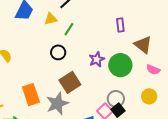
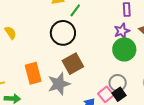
black circle: (58, 52) -> (63, 33), size x1.6
purple star: (97, 59) -> (122, 31), moved

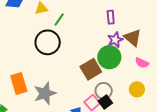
purple star: (122, 31) -> (115, 40), moved
brown square: (73, 64) -> (91, 69), moved

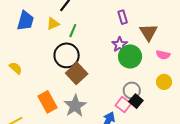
brown triangle: (133, 38) -> (148, 32), turned 30
purple star: (115, 40) -> (120, 45), moved
brown square: (91, 69) -> (77, 73), moved

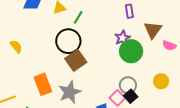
pink semicircle: (163, 55) -> (169, 45), moved

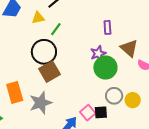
brown triangle: (153, 30) -> (129, 48), turned -30
gray circle: (128, 85) -> (114, 96), moved
black square: (131, 96) -> (101, 112), turned 32

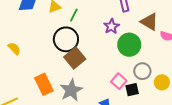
purple star: (98, 53) -> (111, 26), moved
yellow circle: (133, 100) -> (162, 82), moved
pink square: (88, 113) -> (119, 81), moved

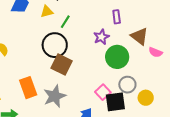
brown square: (75, 58) -> (62, 65), turned -30
black square: (132, 90) -> (115, 102), size x1.5

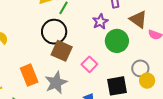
gray circle: (127, 85) -> (140, 68), moved
pink square: (103, 92) -> (89, 64), moved

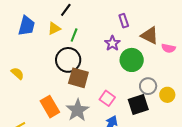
pink square: (89, 64) -> (107, 98), moved
gray circle: (140, 68) -> (148, 86), moved

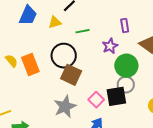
green line: (74, 35) -> (83, 31), moved, turned 48
gray circle: (148, 86) -> (126, 85), moved
black square: (138, 104) -> (116, 96), moved
orange rectangle: (50, 107) -> (30, 64), moved

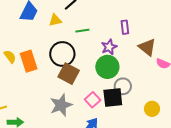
green circle: (126, 66) -> (107, 67), moved

